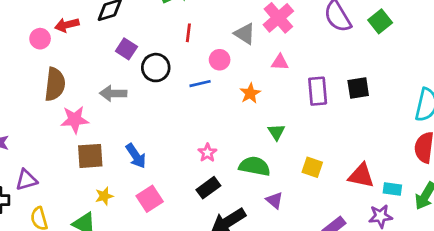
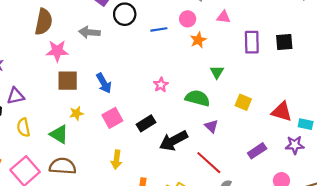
pink circle: (220, 60) -> (188, 19), moved
black rectangle: (208, 188) -> (146, 123), moved

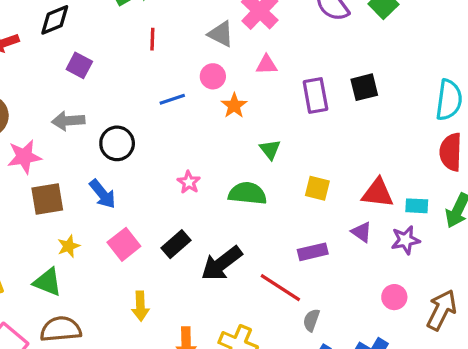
black circle: (125, 14) -> (117, 143), moved
purple triangle: (211, 126) -> (362, 232), moved
purple rectangle: (257, 151) -> (313, 252), moved, turned 30

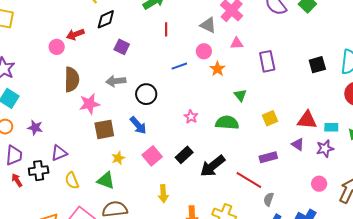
black square: (364, 87) -> (317, 65), moved
yellow square: (317, 188) -> (270, 118), turned -35

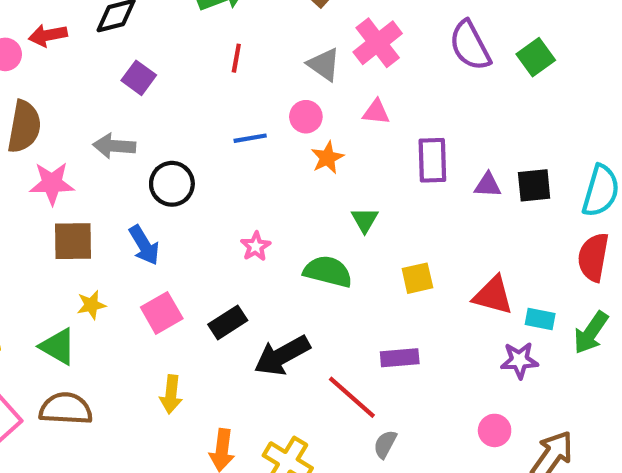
purple triangle: (298, 144) -> (488, 185), moved, turned -40

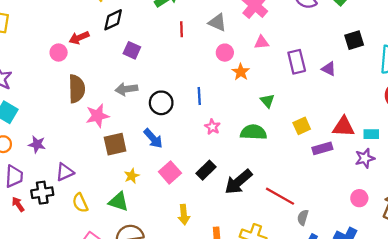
gray triangle: (324, 65) -> (217, 22), moved
blue line: (250, 138) -> (199, 96), moved, turned -72
purple triangle: (488, 185) -> (329, 69), turned 35
black square: (534, 185) -> (354, 40), moved
purple rectangle: (400, 358) -> (322, 148), moved

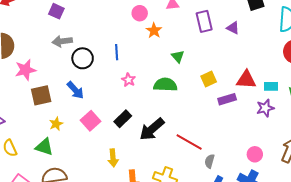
gray arrow: (126, 89) -> (62, 41), moved
pink circle: (359, 198) -> (255, 154), moved
yellow arrow: (184, 215) -> (113, 158), moved

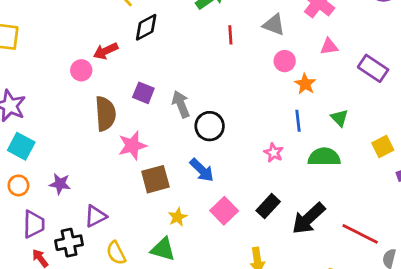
purple square: (56, 11) -> (143, 93), moved
purple rectangle: (204, 21) -> (373, 68), turned -40
gray arrow: (62, 41) -> (181, 104), turned 78
blue line: (117, 52) -> (298, 121), moved

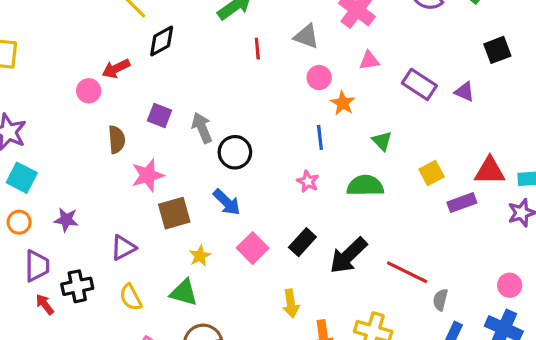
brown semicircle: (105, 114) -> (117, 140), size x0.7
blue line: (298, 121) -> (320, 137), moved
purple triangle: (95, 216) -> (123, 248), moved

